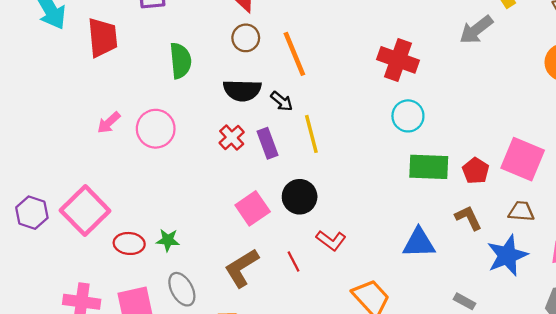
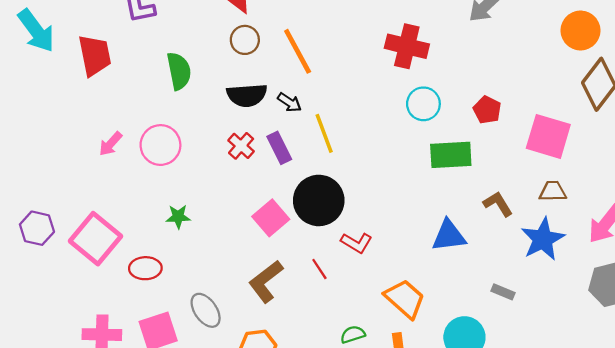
red pentagon: (476, 171) -> (487, 110), moved
black circle: (300, 197) -> (319, 200), size x1.4
purple hexagon: (32, 213) -> (37, 228), moved
green star: (168, 240) -> (178, 217), moved

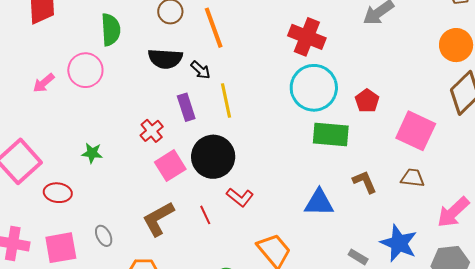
cyan circle: (423, 104) -> (314, 88), size x1.6
pink circle: (160, 145) -> (85, 70), moved
red cross: (241, 146) -> (152, 131), moved
blue star: (543, 239) -> (399, 243), moved, turned -30
gray ellipse: (206, 310) -> (104, 236), size x0.7

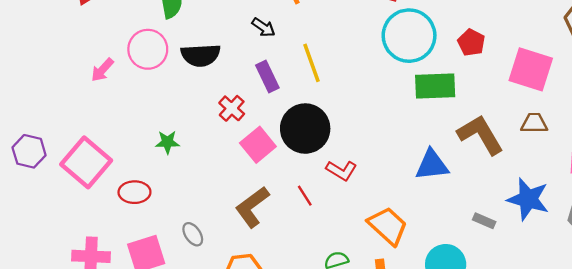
black semicircle: (165, 59) -> (201, 55), moved
black arrow: (200, 70) -> (263, 27), moved
brown L-shape: (365, 182) -> (480, 135), size x1.6

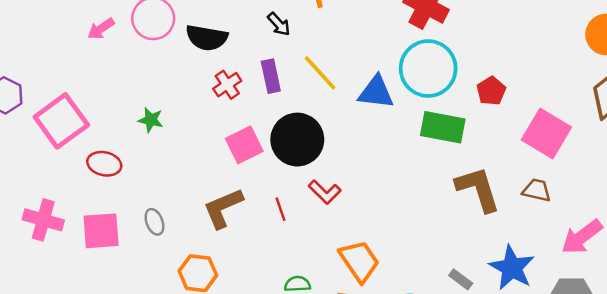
yellow line: (312, 63) -> (320, 73), turned -36
red cross: (232, 108) -> (227, 85), moved
blue triangle: (432, 165) -> (376, 92), moved

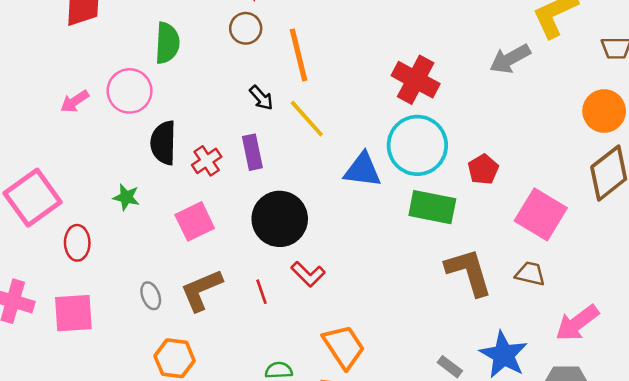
black semicircle: (207, 38) -> (163, 143), moved, turned 81
yellow line: (320, 73) -> (307, 119), moved
pink square: (244, 145) -> (195, 221), moved
red ellipse: (104, 164) -> (77, 243), turned 76
gray ellipse: (154, 222) -> (151, 296), moved

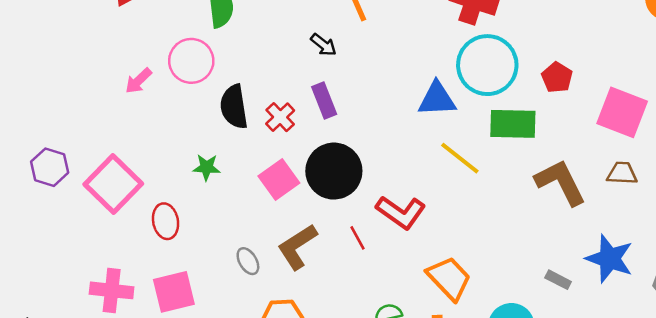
yellow line: (307, 119) -> (460, 158), moved
black circle: (280, 219) -> (334, 171), moved
red L-shape: (308, 274) -> (401, 212), size x1.4

